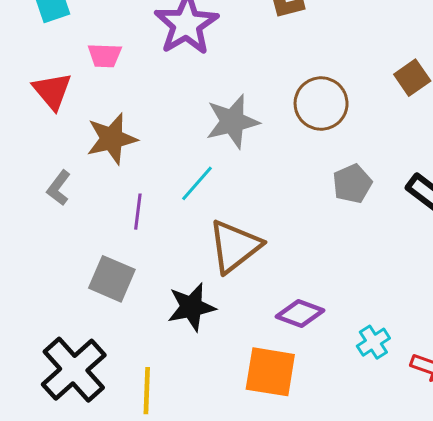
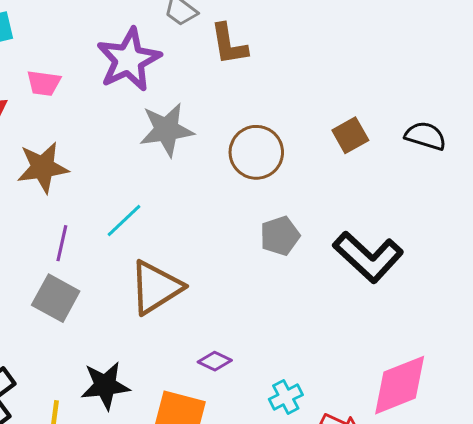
gray star: (232, 122) -> (166, 130), moved
gray square: (112, 279) -> (56, 298), moved
black star: (191, 307) -> (105, 386), moved
purple diamond: (300, 314) -> (215, 361), size x0.7

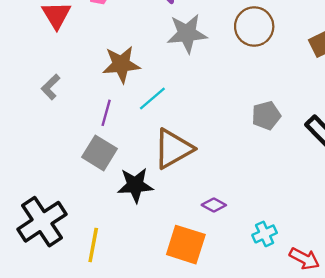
brown circle: (256, 152) -> (254, 26), moved
brown star: (43, 167) -> (121, 64), moved
black star: (105, 386) -> (135, 185), moved

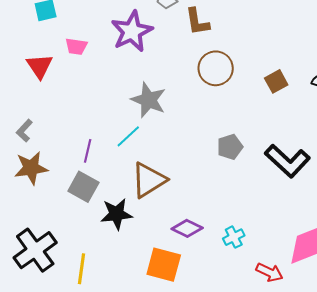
gray star: (187, 34) -> (148, 100), moved, turned 30
brown star: (121, 64) -> (31, 168), moved
gray L-shape: (51, 87) -> (24, 131), moved
purple diamond: (214, 205) -> (187, 228), size x1.4
cyan cross: (265, 234) -> (234, 237), moved

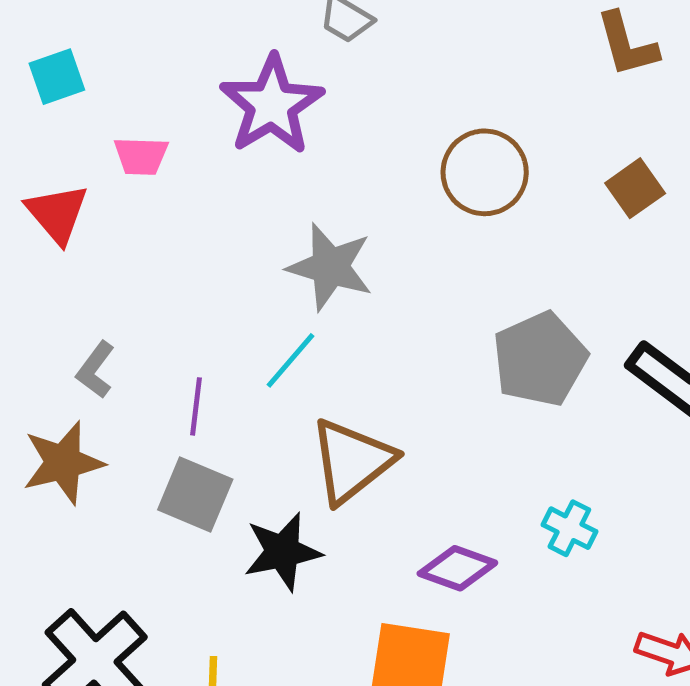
brown L-shape: (197, 22) -> (627, 44), moved
gray L-shape: (24, 131) -> (95, 370), moved
gray pentagon: (230, 147) -> (540, 359), size x1.5
cyan cross: (234, 237) -> (569, 528), moved, turned -30

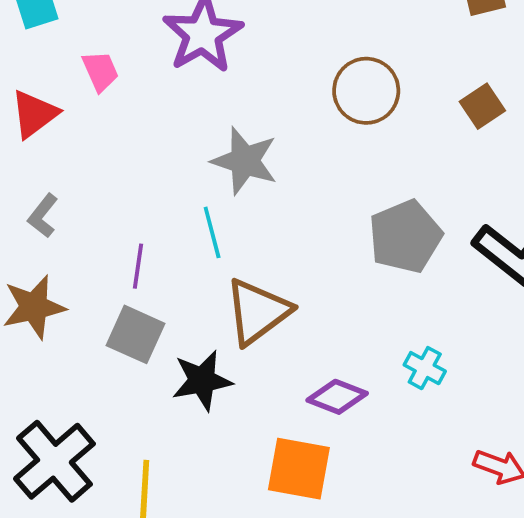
pink trapezoid: (141, 156) -> (100, 71), turned -117
red triangle: (57, 214) -> (34, 114), turned 32
cyan line: (290, 360) -> (212, 232), turned -57
gray L-shape: (95, 370) -> (43, 216), moved

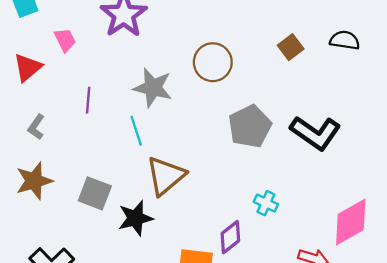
brown circle: (366, 91) -> (213, 62), moved
purple line: (138, 266) -> (88, 100), moved
purple diamond: (337, 397) -> (230, 237), moved, turned -56

